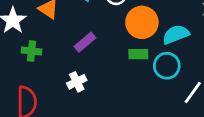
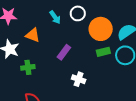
white cross: (77, 82) -> (79, 79), moved, turned -32

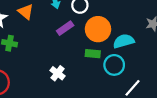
purple rectangle: (64, 52) -> (65, 28), moved

